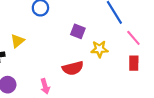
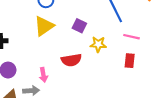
pink line: (133, 38) -> (131, 37), turned -42
yellow triangle: (17, 41) -> (44, 26), moved, size x1.5

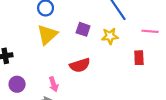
pink line: (131, 37) -> (150, 31), moved
yellow star: (98, 44) -> (110, 36), moved

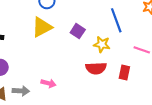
red semicircle: (80, 65) -> (96, 68), moved
pink arrow: (54, 84) -> (48, 83), moved, turned -72

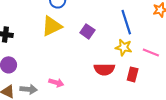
yellow star: (102, 44) -> (124, 47), moved

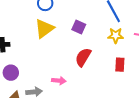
red semicircle: (104, 69) -> (83, 57), moved, turned 132
red rectangle: (133, 74) -> (120, 65), moved

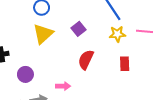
purple square: (79, 27) -> (78, 29), turned 32
purple circle: (11, 73) -> (25, 74), moved

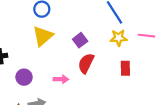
purple square: (78, 29) -> (80, 40), moved
pink arrow: (63, 86) -> (61, 79), moved

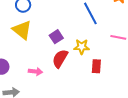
yellow triangle: (43, 36) -> (22, 30), turned -45
yellow star: (119, 38) -> (82, 47), moved

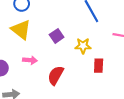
red semicircle: (60, 59) -> (56, 75), moved
pink arrow: (36, 71) -> (30, 60), moved

